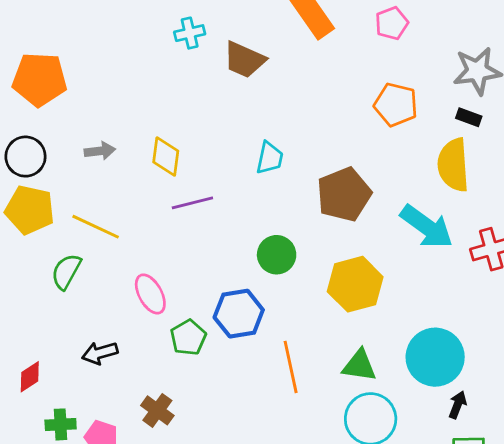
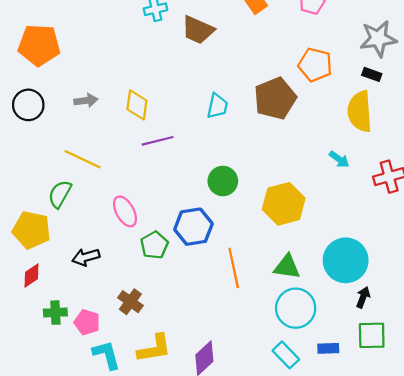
brown pentagon: (344, 194) -> (275, 98), moved
yellow pentagon: (30, 210) -> (32, 230), moved
cyan arrow: (427, 227) -> (339, 159), size x0.5

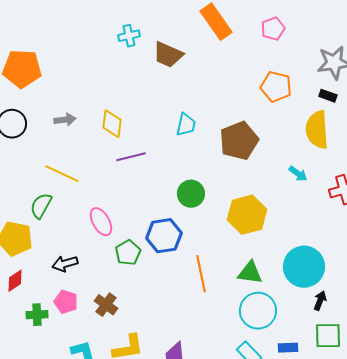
brown pentagon: (275, 98) -> (239, 141), moved
pink pentagon: (87, 322) -> (66, 302), moved

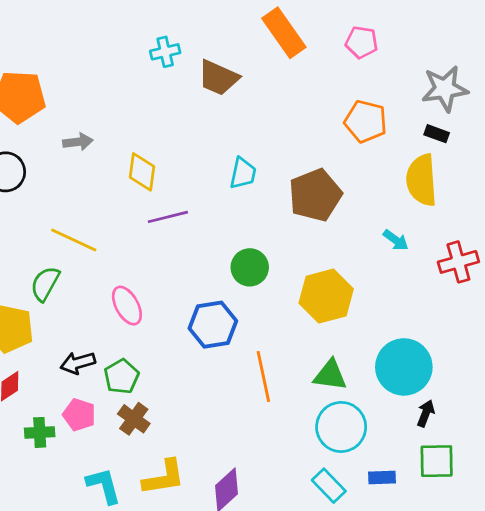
pink pentagon: (273, 29) -> (362, 42), turned 30
gray arrow: (65, 120) -> (78, 142), moved
green pentagon: (128, 253) -> (121, 376), moved

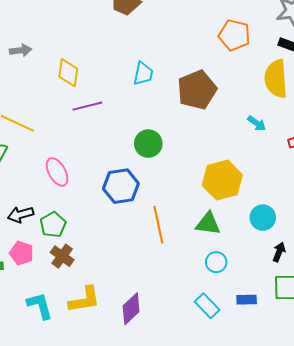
yellow hexagon: (326, 296) -> (222, 180), moved
cyan circle: (404, 367) -> (263, 218), size x0.6
cyan circle: (341, 427) -> (216, 262), size x0.6

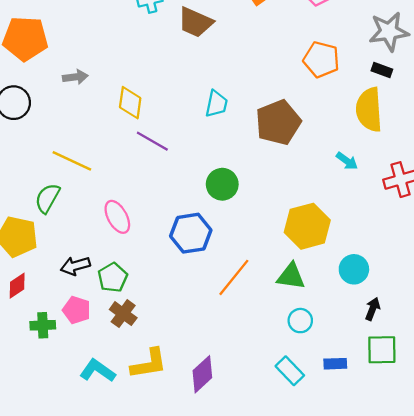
purple line: (87, 106) -> (152, 141), turned 44
orange line: (158, 225) -> (234, 277), turned 51
cyan L-shape: (40, 306) -> (98, 371), turned -40

